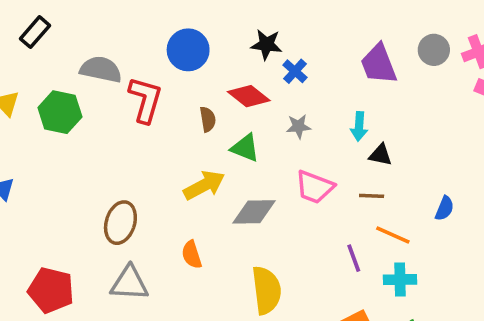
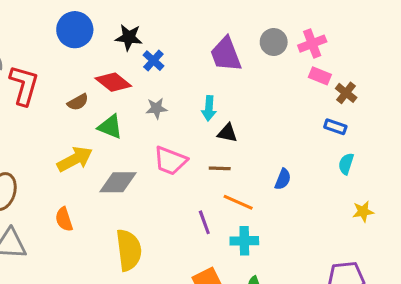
blue circle: (188, 50) -> (75, 30), moved
brown semicircle: (208, 119) -> (78, 102), turned 70

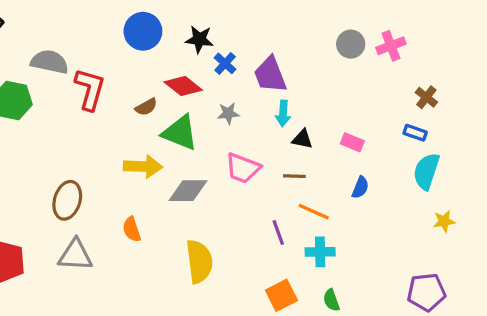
purple trapezoid: (226, 54) -> (270, 75), moved
pink rectangle: (320, 76) -> (352, 142), moved
green triangle: (110, 127) -> (180, 133), size x1.4
yellow arrow: (75, 159) -> (143, 167), turned 30
cyan semicircle: (346, 164) -> (426, 171), size x1.6

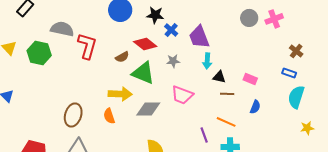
brown line: (294, 176) -> (227, 94), moved
orange semicircle: (132, 229) -> (109, 116), moved

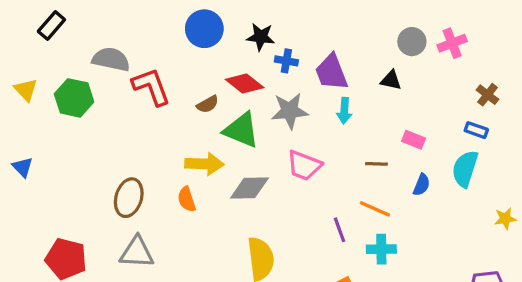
blue cross: (171, 30) -> (286, 61), turned -32
red L-shape: (87, 46) -> (151, 87), turned -36
gray star: (173, 61) -> (290, 111), size x1.6
black triangle: (219, 77) -> (391, 80), moved
cyan semicircle: (296, 97) -> (465, 169), moved

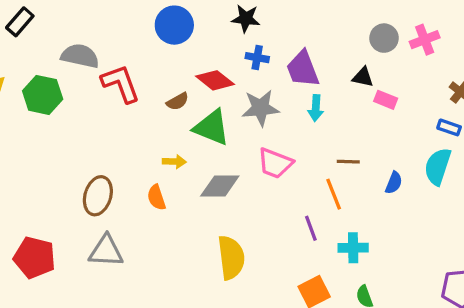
black star: (261, 37) -> (246, 19), moved
pink rectangle: (414, 140) -> (386, 100), moved
yellow arrow: (204, 164) -> (174, 162), size x0.6
orange line: (375, 209) -> (334, 194), moved, turned 44

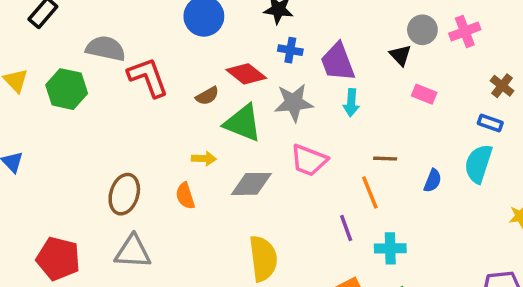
black triangle: (363, 77) -> (400, 55), moved, turned 35

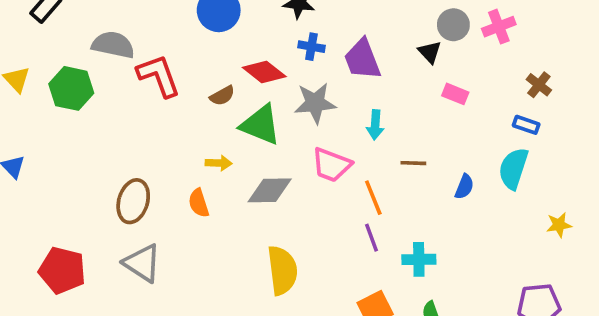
cyan arrow: (351, 103) -> (375, 125), moved
orange line: (370, 192) -> (373, 198), moved
gray triangle: (133, 252) -> (142, 263), turned 30

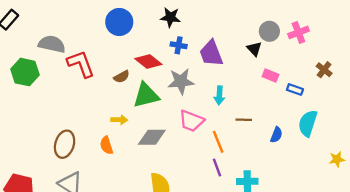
green triangle: (261, 125) -> (146, 95), turned -36
blue rectangle: (526, 125) -> (295, 89), moved

